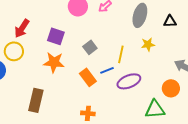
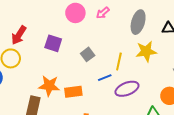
yellow star: (148, 44) -> (146, 51), size x1.5
orange star: (54, 62) -> (49, 86), moved
orange rectangle: (88, 77) -> (73, 92), moved, turned -60

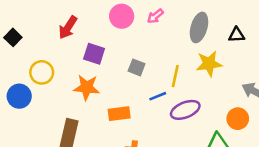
red arrow: (19, 35) -> (68, 27), moved
gray square: (88, 54) -> (137, 67), turned -32
orange star: (49, 86) -> (87, 87), moved

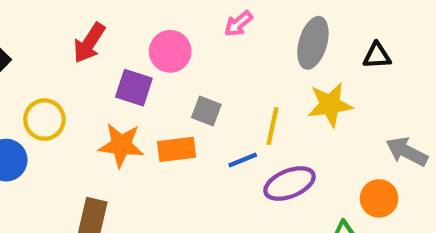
pink circle: (122, 16) -> (170, 51), moved
orange rectangle: (119, 114) -> (177, 149), moved

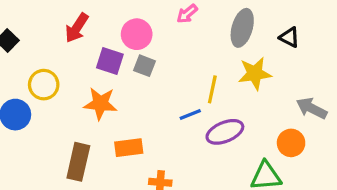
black triangle: (377, 56) -> (289, 37), turned 30
gray square: (206, 111) -> (145, 66), moved
orange rectangle: (177, 149) -> (129, 148), moved

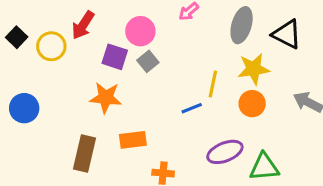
black triangle: (289, 37) -> (287, 34), size x1.5
gray square: (145, 66) -> (148, 61), turned 30
yellow circle: (44, 85) -> (51, 46), moved
purple ellipse: (225, 132) -> (225, 152), moved
orange circle: (291, 143) -> (252, 104), moved

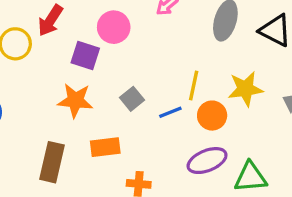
gray square: (148, 61) -> (132, 99), moved
yellow star: (254, 69) -> (245, 89), moved
orange circle: (252, 104) -> (212, 116), moved

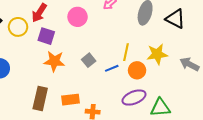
purple square: (85, 55) -> (46, 36), moved
orange rectangle: (105, 147) -> (70, 100), moved

